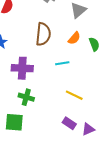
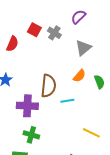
brown semicircle: (43, 34) -> (48, 86), moved
yellow line: (74, 95) -> (91, 133), moved

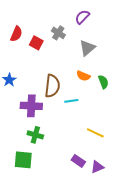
red square: (34, 30) -> (36, 43), moved
red semicircle: (12, 44) -> (16, 34), moved
orange semicircle: (79, 76) -> (83, 76), turned 72

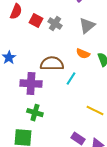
gray cross: (58, 33) -> (55, 24), moved
brown semicircle: (52, 86) -> (52, 64), turned -95
cyan line: (71, 101) -> (71, 79), turned -48

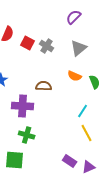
brown semicircle: (52, 64) -> (44, 86), size x0.7
cyan line: (71, 79) -> (83, 111), moved
yellow line: (95, 111) -> (87, 133), turned 36

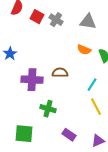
gray triangle: (79, 48) -> (88, 22), turned 48
brown semicircle: (44, 86) -> (60, 73), moved
green cross: (27, 135) -> (48, 109), moved
purple rectangle: (70, 161) -> (69, 135), moved

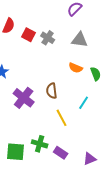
brown semicircle: (60, 73) -> (52, 91), turned -98
purple cross: (32, 80) -> (24, 98), turned 35
yellow line: (96, 107) -> (62, 118), moved
green cross: (48, 109) -> (40, 144), moved

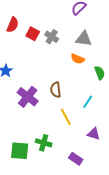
orange semicircle: (76, 68) -> (78, 59), moved
purple rectangle: (61, 153) -> (76, 159), moved
purple triangle: (90, 159) -> (94, 134), moved, turned 40

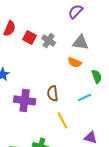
purple cross: (28, 97) -> (25, 100), turned -30
cyan line: (88, 102) -> (85, 97), moved, turned 32

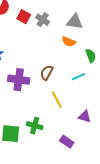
brown semicircle: (53, 93) -> (47, 73), turned 35

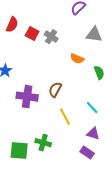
gray triangle: (75, 22) -> (94, 35), moved
cyan line: (79, 77) -> (92, 108), moved, turned 72
purple rectangle: (67, 142) -> (87, 153), moved

